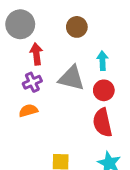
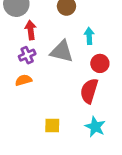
red circle: (104, 90) -> (100, 63), moved
red semicircle: (102, 123) -> (89, 91), turned 30

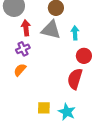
gray triangle: (62, 52) -> (51, 30), moved
orange semicircle: (23, 80) -> (20, 70), turned -32
cyan star: (95, 127) -> (67, 112), moved

